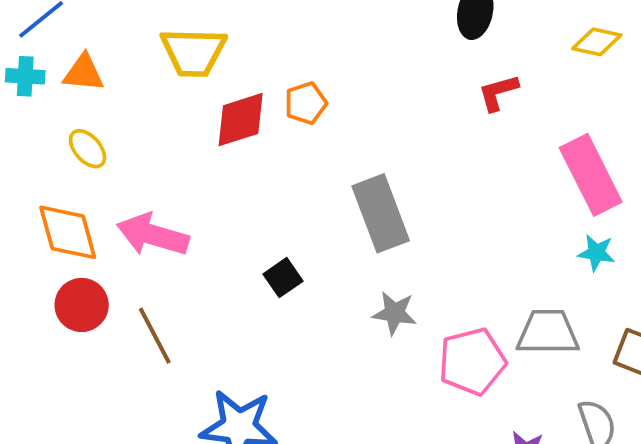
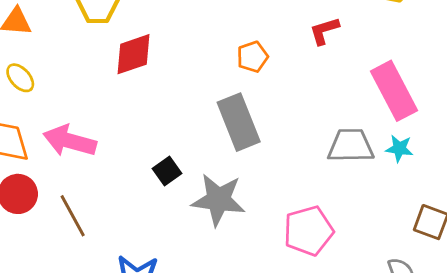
orange pentagon: (306, 103) -> (252, 57), moved
gray star: (394, 313) -> (218, 200), moved, size x1.6
gray trapezoid: (548, 332) -> (351, 146), moved

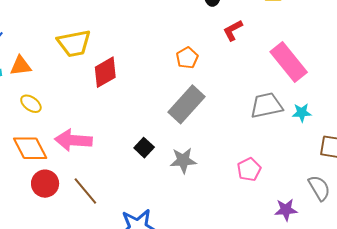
gray rectangle: (239, 122) -> (186, 104), turned 75
cyan star: (399, 148) -> (302, 113), moved
gray star: (218, 200) -> (183, 160), size x0.7
pink pentagon: (308, 231) -> (249, 169), size x0.7

